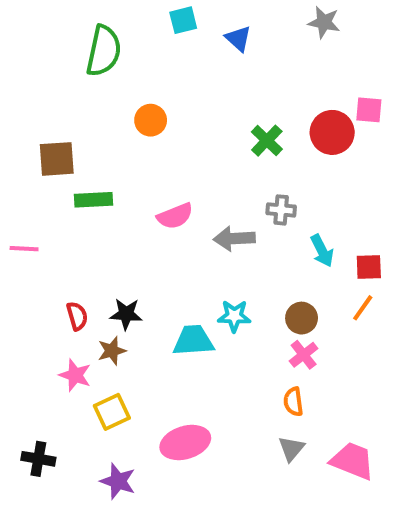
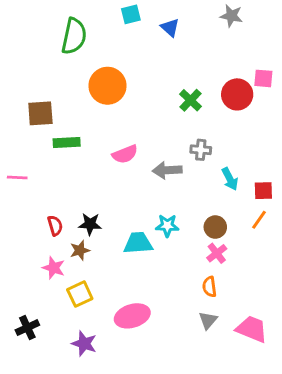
orange circle: (151, 120) -> (107, 86), size x1.6
black cross: (38, 459) -> (27, 328), turned -35

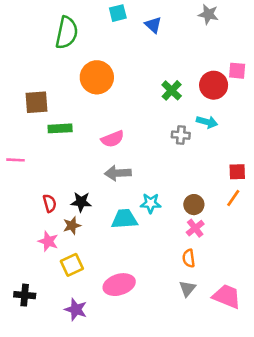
gray arrow: (167, 170) -> (118, 173), moved
cyan arrow: (230, 179) -> (207, 122), moved, turned -48
black cross: (27, 328) -> (25, 295), turned 30

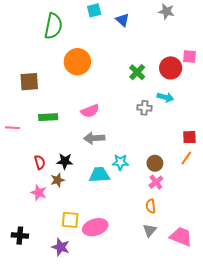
green rectangle: (60, 128) -> (48, 117), moved
yellow square: (72, 265) -> (70, 220), moved, turned 30

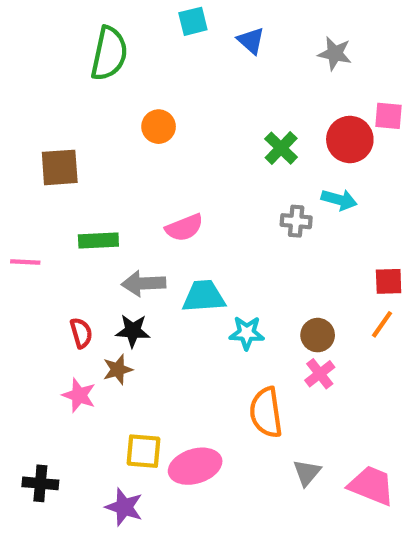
gray star: (166, 11) -> (335, 54), moved
orange circle: (77, 62) -> (159, 127), size x0.6
gray arrow: (94, 138) -> (144, 283), moved
cyan trapezoid: (99, 175) -> (204, 296), moved
orange semicircle: (151, 206) -> (266, 412), moved, size x1.6

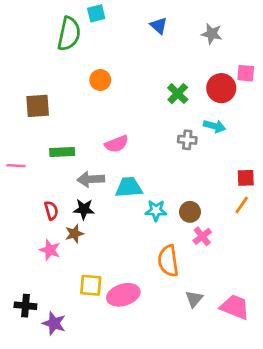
cyan square: (193, 21) -> (96, 13), moved
brown circle: (318, 335) -> (190, 212), moved
purple star: (124, 507) -> (54, 323), moved

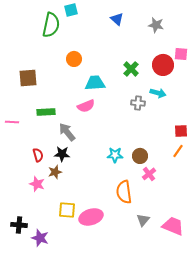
gray arrow: (91, 179) -> (67, 132), turned 54
cyan trapezoid: (129, 187) -> (95, 83), moved

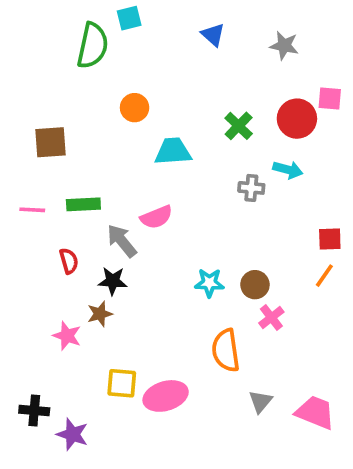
pink semicircle: (86, 106) -> (156, 217), moved
pink line: (12, 122) -> (32, 210), moved
red semicircle: (38, 155) -> (69, 261), moved

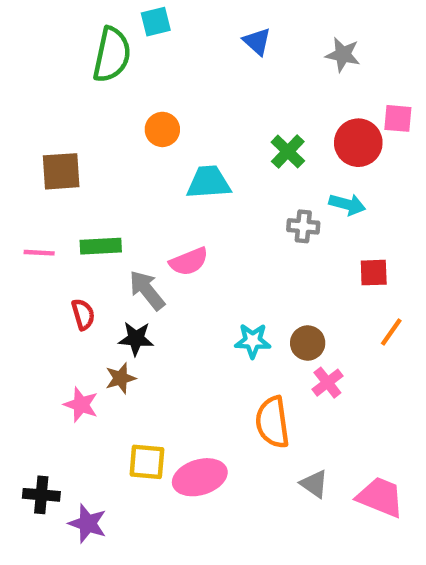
red square: (330, 239) -> (374, 273), moved
gray triangle: (260, 401) -> (314, 484), turned -35

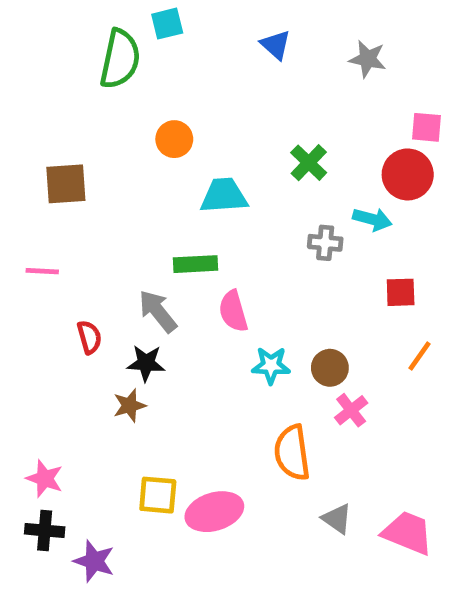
red circle: (358, 143) -> (408, 174), moved
green rectangle: (101, 246) -> (195, 264), moved
pink semicircle: (189, 262) -> (233, 311), moved, turned 96
pink star: (81, 405) -> (45, 479), moved

